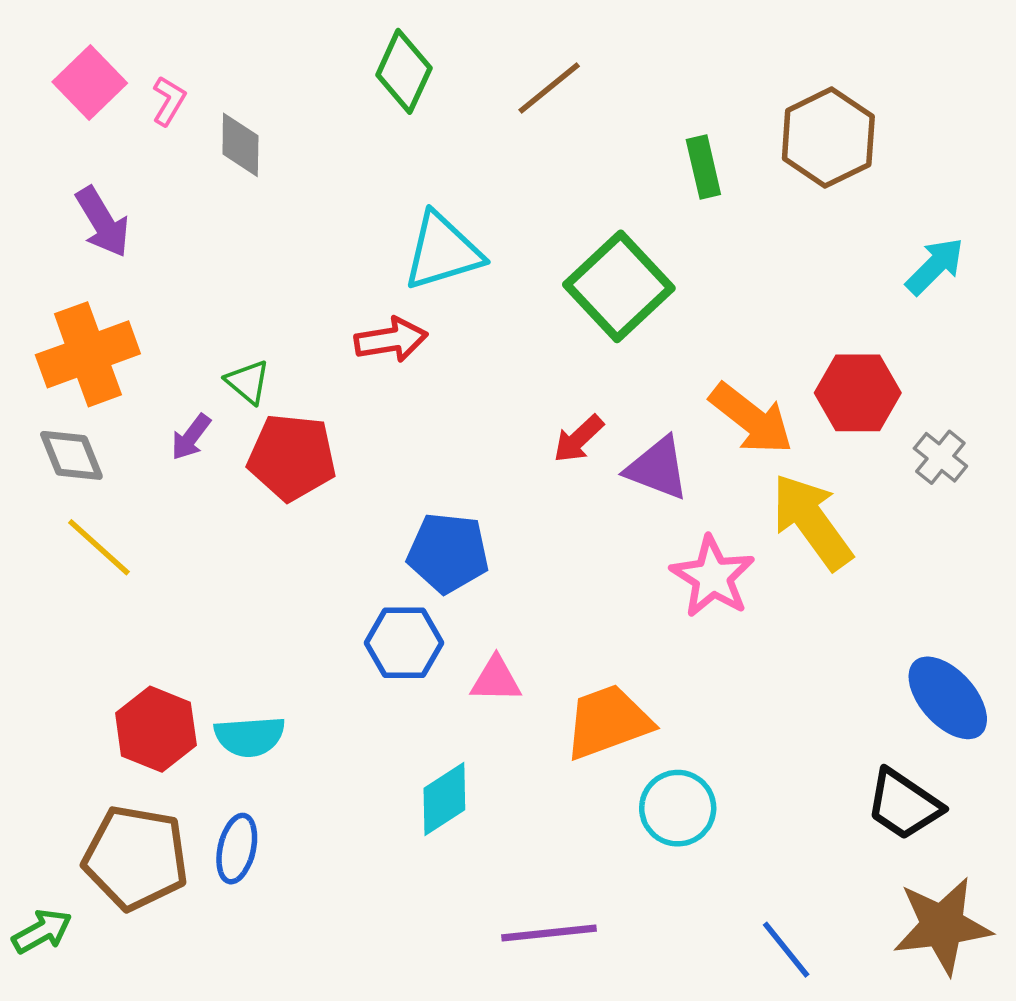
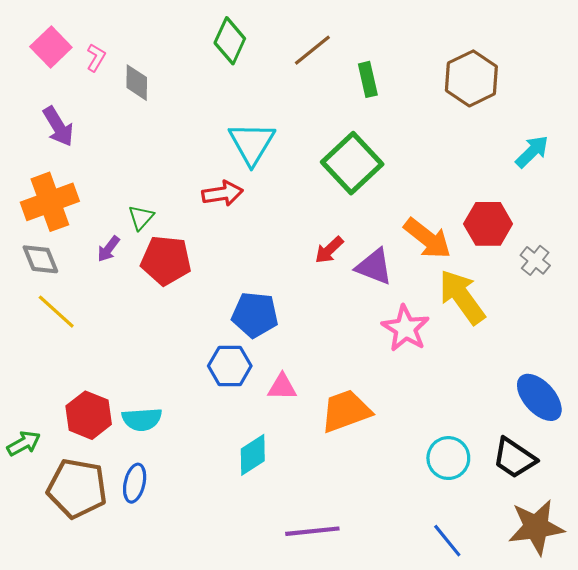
green rectangle: (703, 167) -> (368, 79), moved
cyan triangle: (443, 251) -> (252, 143), turned -42
green triangle: (248, 382) -> (141, 217), turned 32
cyan circle: (678, 808) -> (448, 458), moved
green arrow: (42, 931) -> (24, 443), moved

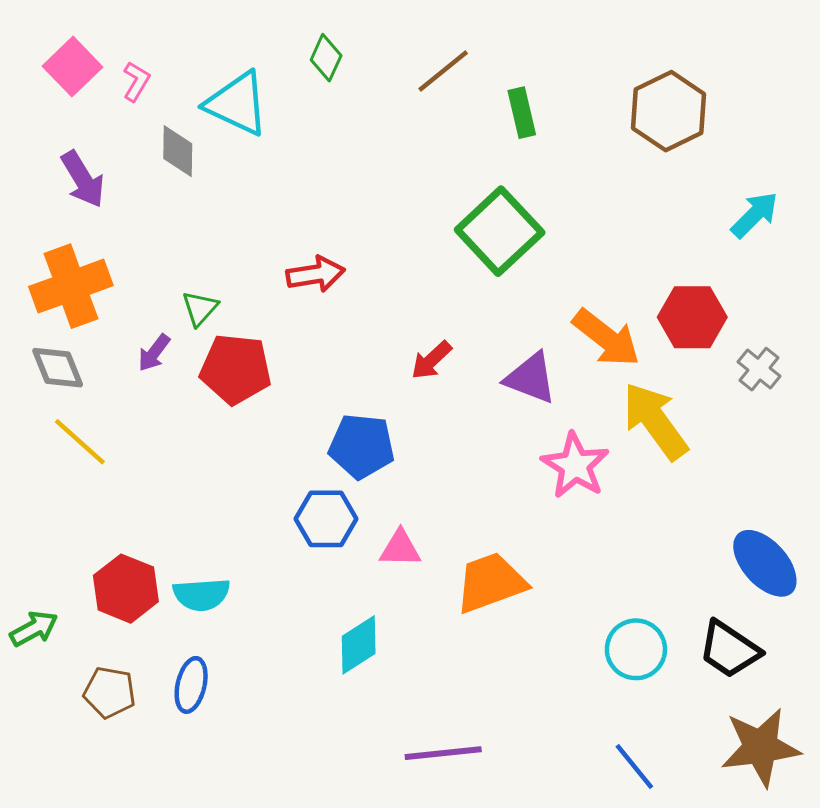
green diamond: (230, 41) -> (326, 58), size x0.7
gray diamond: (137, 83) -> (178, 151), moved
cyan triangle: (252, 143) -> (237, 104), moved, turned -36
red arrow: (329, 250) -> (431, 360), moved
brown pentagon: (77, 488) -> (110, 692), size x0.6

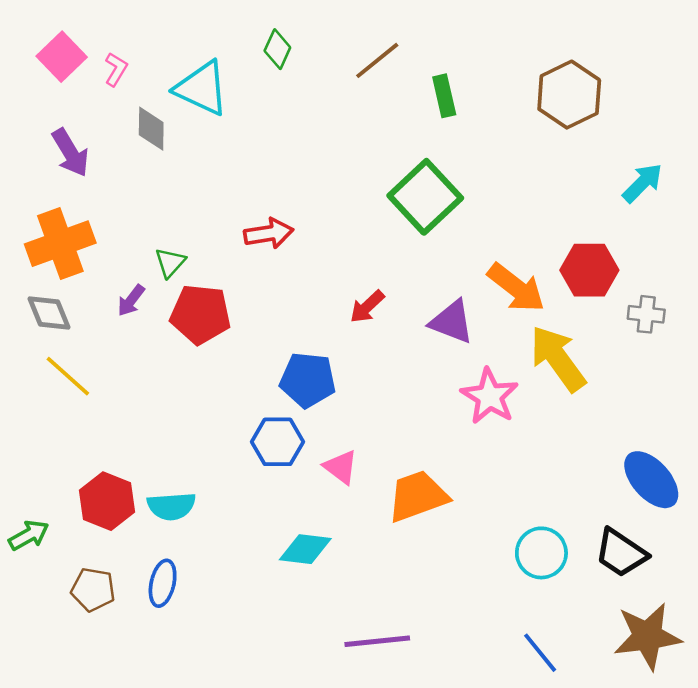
gray cross: (759, 369) -> (646, 314), turned -33
pink triangle: (400, 548) -> (341, 467), turned 36
cyan diamond: (359, 645) -> (305, 549), turned 40

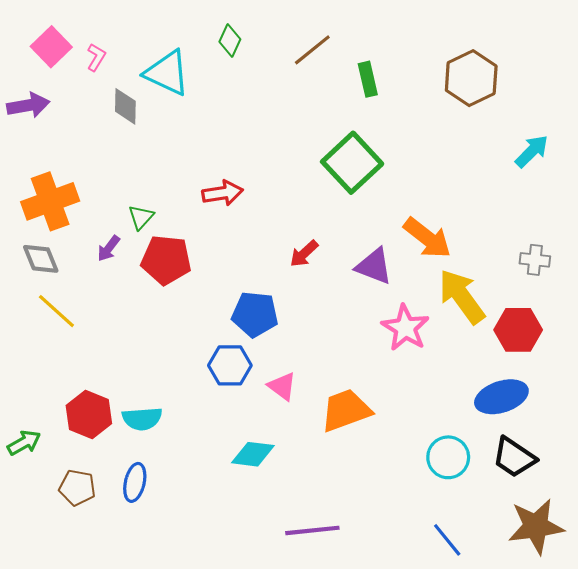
purple arrow: (70, 153) -> (28, 105), moved, turned -69
red hexagon: (589, 270) -> (518, 330), moved
blue ellipse: (651, 480) -> (501, 397), moved, turned -66

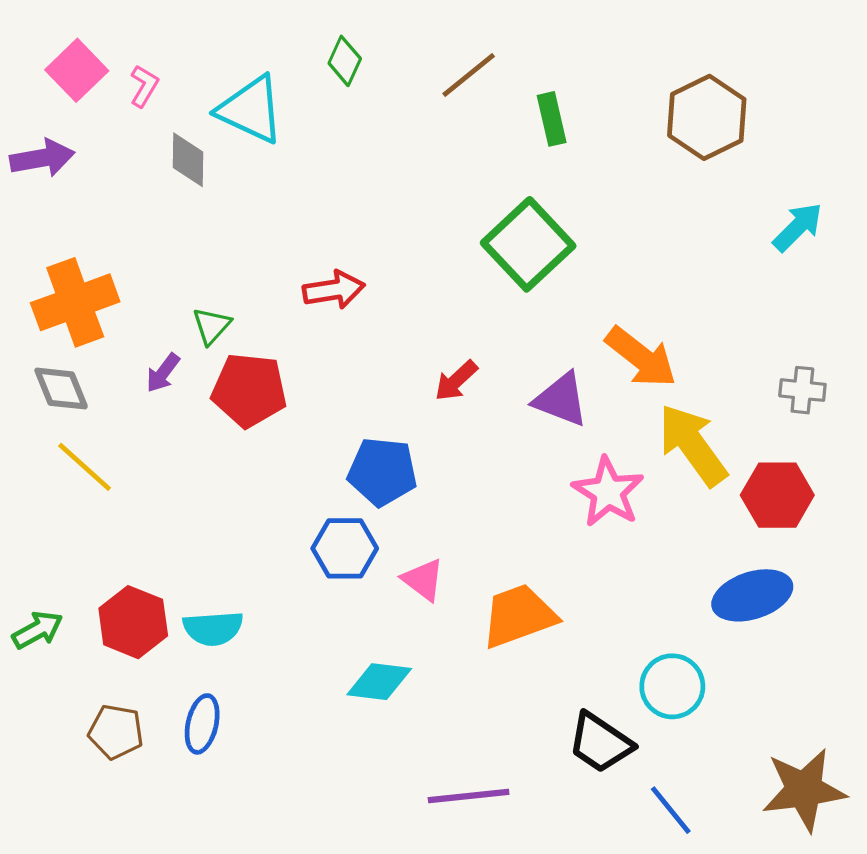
green arrow: (24, 443) -> (38, 630), moved
black trapezoid: (514, 457) -> (600, 743), moved

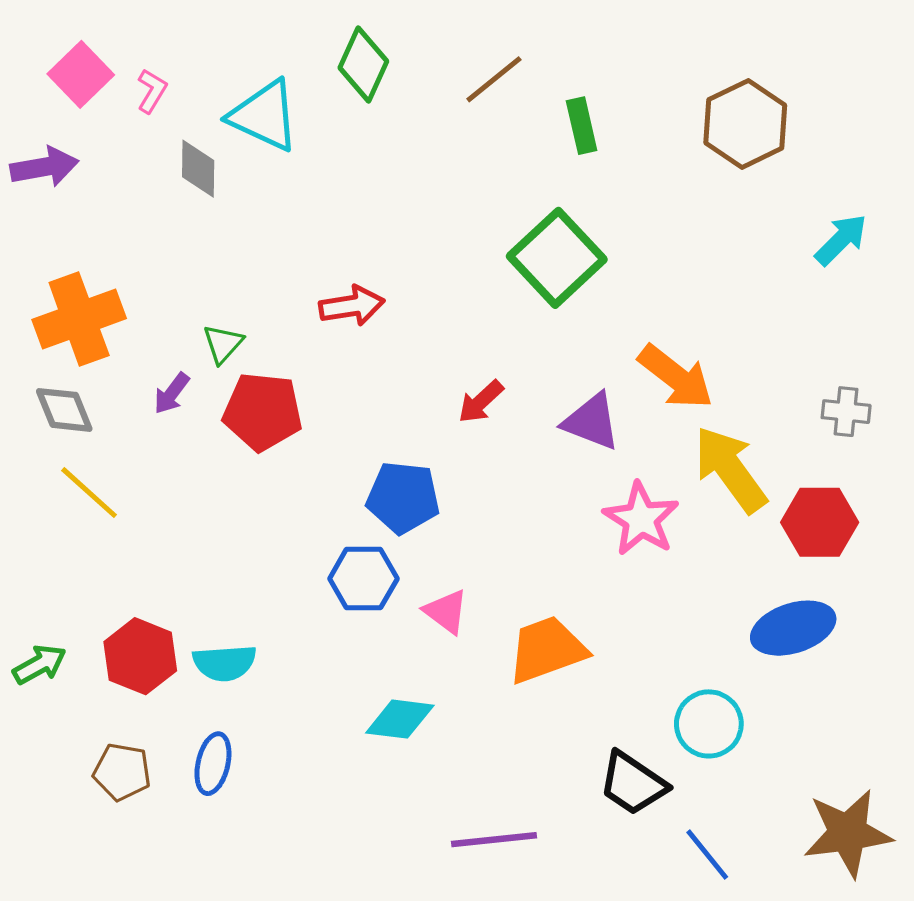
green diamond: (345, 61) -> (363, 64), size x1.4

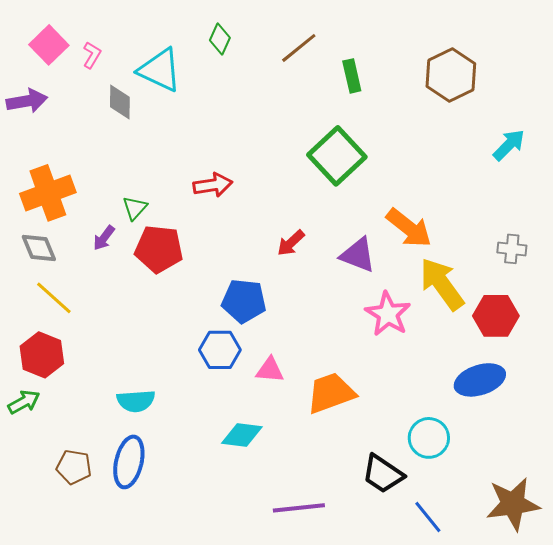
green diamond: (363, 64) -> (220, 39), size x0.7
pink triangle: (446, 612) -> (270, 370), turned -32
red hexagon: (140, 656) -> (42, 355), moved
blue ellipse: (213, 764) -> (129, 462), size x1.4

